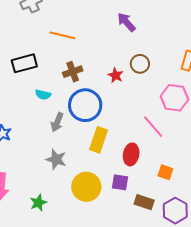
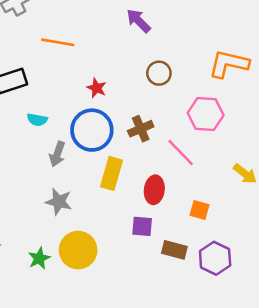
brown cross: (73, 72) -> (141, 129), moved
red star: (116, 75) -> (97, 88), moved
yellow circle: (86, 187) -> (78, 250), moved

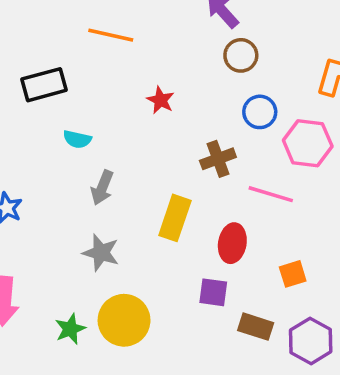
brown circle: (159, 73) -> (241, 55), moved
blue circle: (92, 130) -> (260, 112), moved, size x0.6
pink line: (181, 153) -> (271, 194), turned -32
orange square: (199, 210) -> (293, 274), turned -36

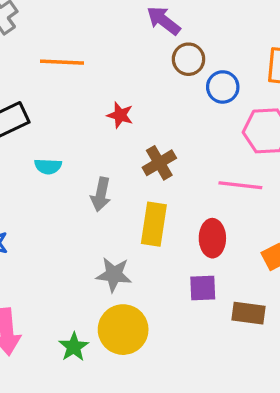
blue circle: (260, 112) -> (223, 87), moved
brown cross: (218, 159) -> (159, 163), moved
gray arrow: (102, 188) -> (101, 194), moved
gray star: (101, 253) -> (114, 274), moved

